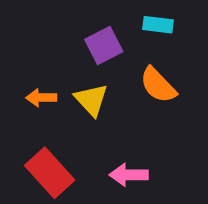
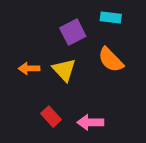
red rectangle: (50, 173) -> (51, 117), moved, size x0.6

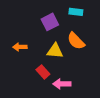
yellow triangle: (64, 70) -> (55, 51), moved, turned -42
red rectangle: (51, 117) -> (43, 72), moved

